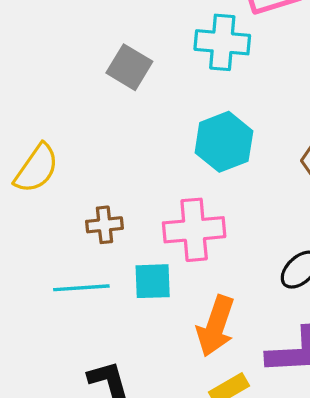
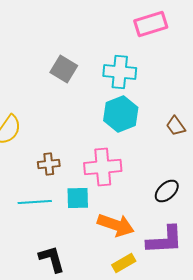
cyan cross: (222, 42) -> (120, 72), moved
orange arrow: (216, 326) -> (116, 225), turned -90

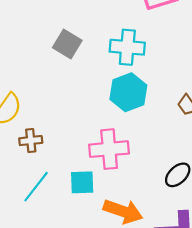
brown cross: (49, 164) -> (31, 141), moved
cyan line: (35, 202) -> (36, 187), turned -48

